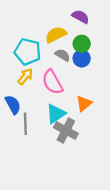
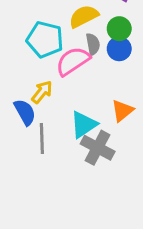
gray semicircle: (62, 55) -> (93, 44), turned 49
yellow arrow: (25, 76) -> (42, 92), moved
pink semicircle: (52, 82) -> (73, 61), moved, turned 85

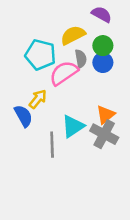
gray line: (42, 138) -> (52, 145), moved
gray cross: (98, 148) -> (104, 134), moved

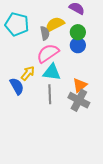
cyan pentagon: (40, 55) -> (17, 24), moved
gray semicircle: (81, 59) -> (45, 33), moved
cyan triangle: (73, 126) -> (52, 72), moved, turned 42
gray line: (52, 145) -> (50, 94), moved

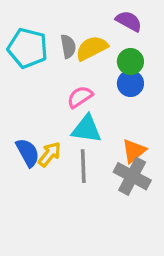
gray semicircle: (45, 33) -> (68, 46), moved
pink semicircle: (48, 53) -> (80, 97), size x0.7
yellow arrow: (28, 73) -> (50, 154), moved

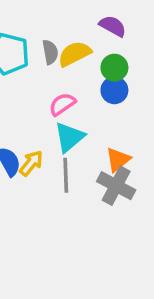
cyan triangle: (87, 129) -> (69, 137), turned -48

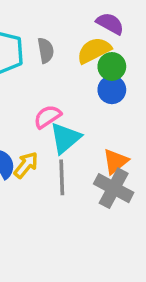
yellow semicircle: (75, 54) -> (94, 50), moved
pink semicircle: (62, 104) -> (47, 117), moved

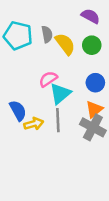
yellow semicircle: (94, 50) -> (65, 44), moved, turned 80
blue circle: (112, 90) -> (95, 83), moved
yellow arrow: (26, 165) -> (34, 124), moved, turned 36

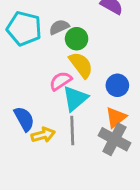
gray semicircle: (47, 34) -> (59, 27), turned -105
yellow semicircle: (65, 44) -> (81, 65), moved
green circle: (92, 45) -> (77, 39), moved

